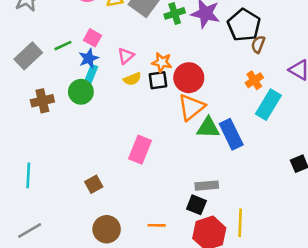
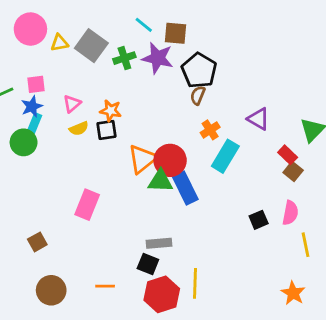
pink square: (92, 38) -> (36, 84), turned -36
brown semicircle: (258, 44) -> (198, 95), moved
red circle: (189, 78) -> (170, 160), moved

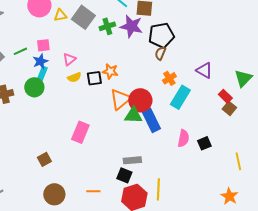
black pentagon: (199, 70) -> (161, 35), turned 30
orange star: (111, 111) -> (110, 71), moved
pink semicircle: (290, 213) -> (183, 138), moved

